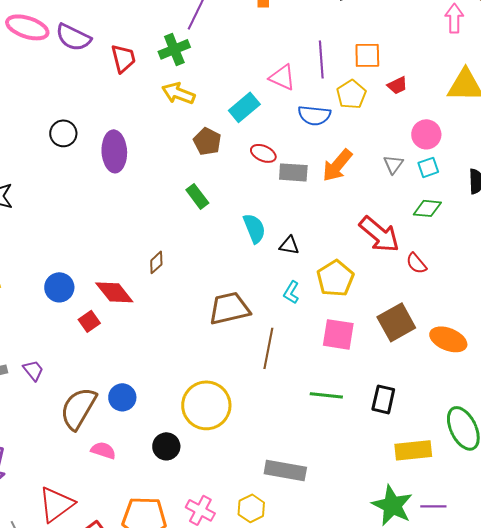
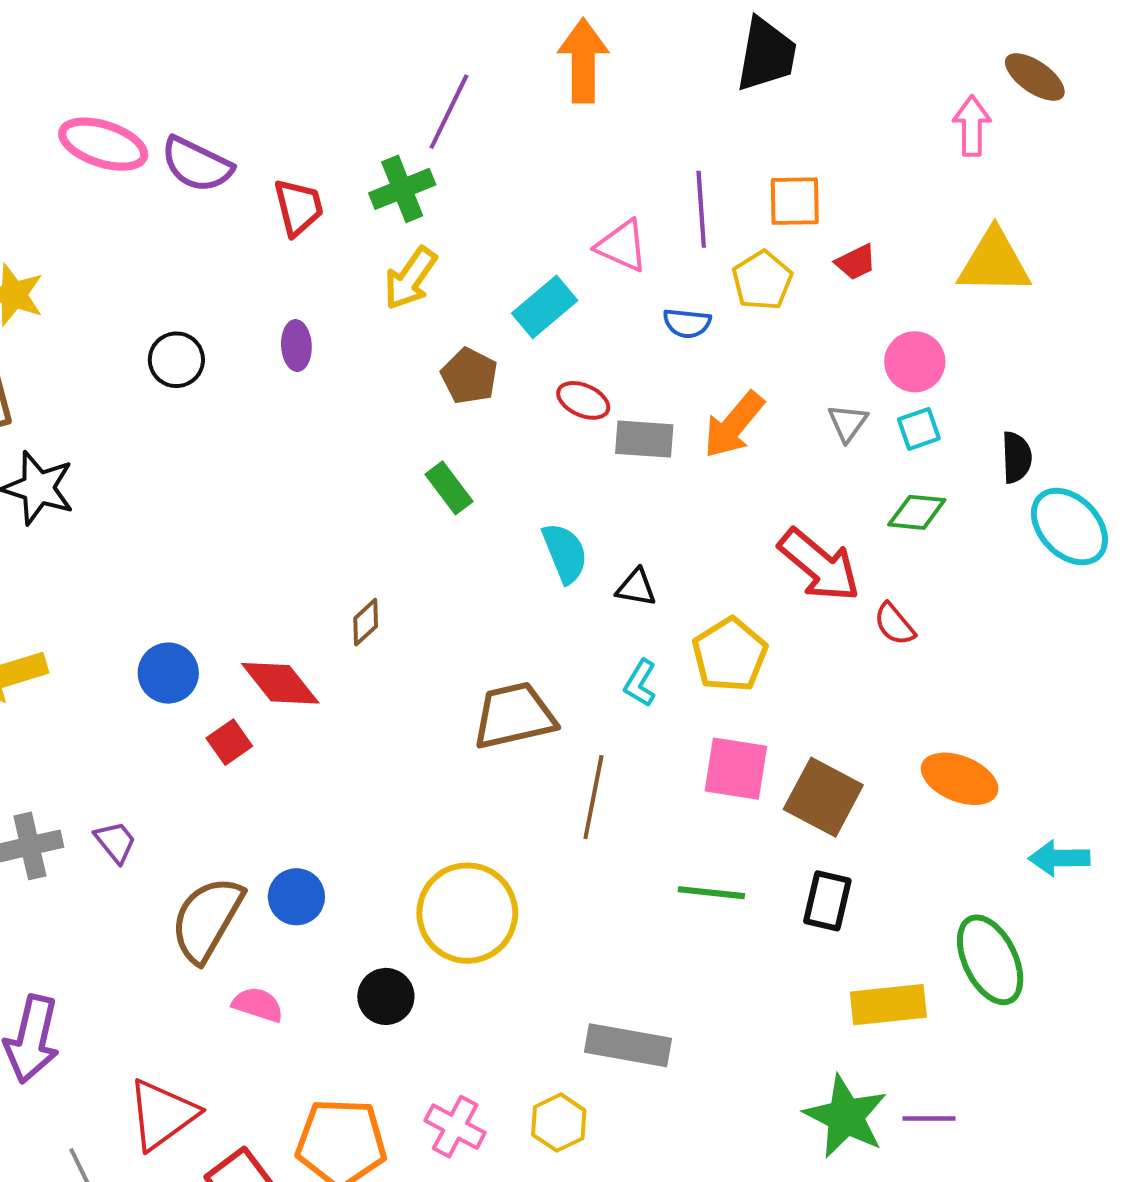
yellow arrow: (178, 93) -> (410, 278), turned -76
blue semicircle: (314, 115) -> (687, 323), size x0.7
purple ellipse: (114, 151) -> (296, 346), moved, size x0.6
brown square: (396, 322) -> (823, 797), moved, turned -33

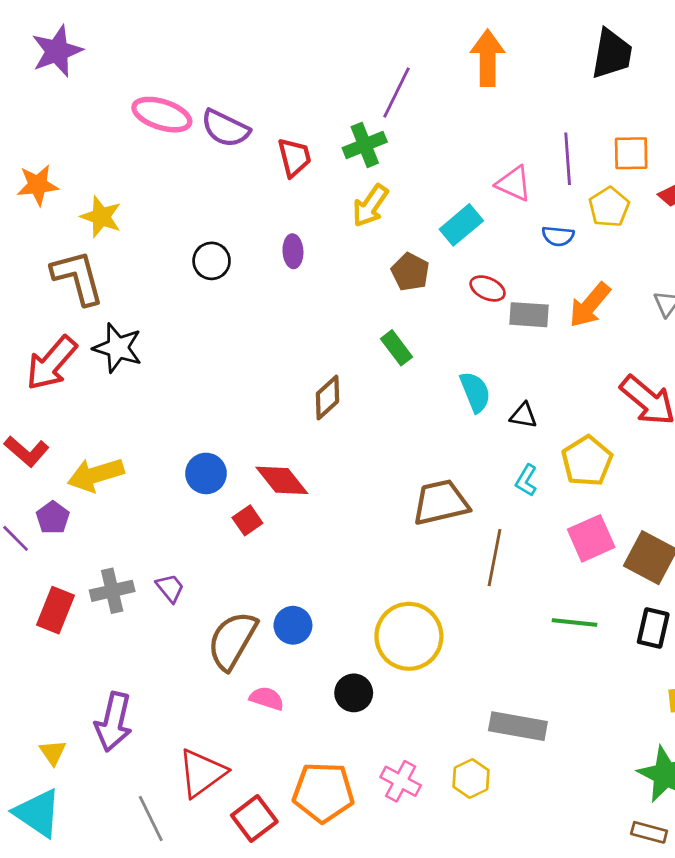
brown diamond: (366, 622) -> (327, 398), moved, size x1.4
pink square: (736, 769) -> (591, 538), turned -33

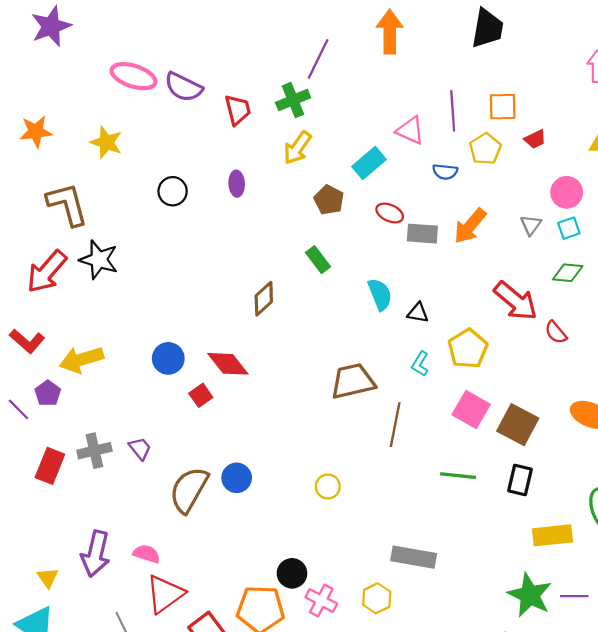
yellow star: (101, 217) -> (106, 142), moved
pink square: (591, 538) -> (471, 409), turned -36
yellow circle: (409, 636) -> (328, 486), size x0.5
black circle: (354, 693) -> (292, 573), moved
pink semicircle: (267, 698) -> (147, 554), moved

